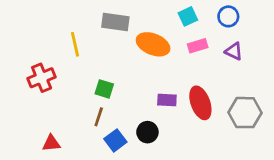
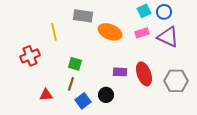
cyan square: (188, 16) -> (144, 11), moved
purple triangle: (234, 51) -> (168, 37), size x1.6
red triangle: (51, 143) -> (46, 95), moved

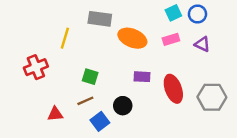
yellow line: (54, 32) -> (65, 38), turned 30
purple triangle: (168, 37) -> (202, 44), size x0.6
purple rectangle: (120, 72) -> (142, 77), moved
brown line: (71, 84) -> (85, 101), turned 48
black circle: (106, 95) -> (123, 106), moved

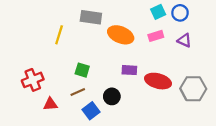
red cross: (36, 67) -> (33, 80), moved
red ellipse: (173, 89) -> (158, 81), turned -55

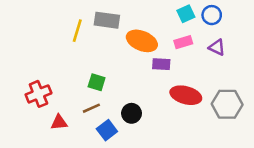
yellow line: (59, 35) -> (77, 31), moved
purple rectangle: (129, 70) -> (161, 64), moved

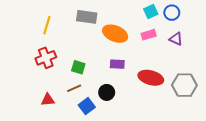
yellow line: (77, 31) -> (47, 25), moved
purple rectangle: (161, 64) -> (117, 64), moved
red cross: (38, 94) -> (46, 58), moved

